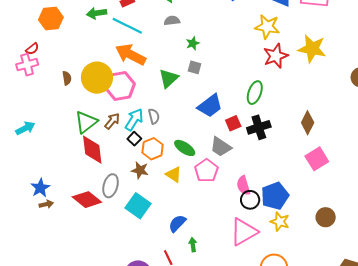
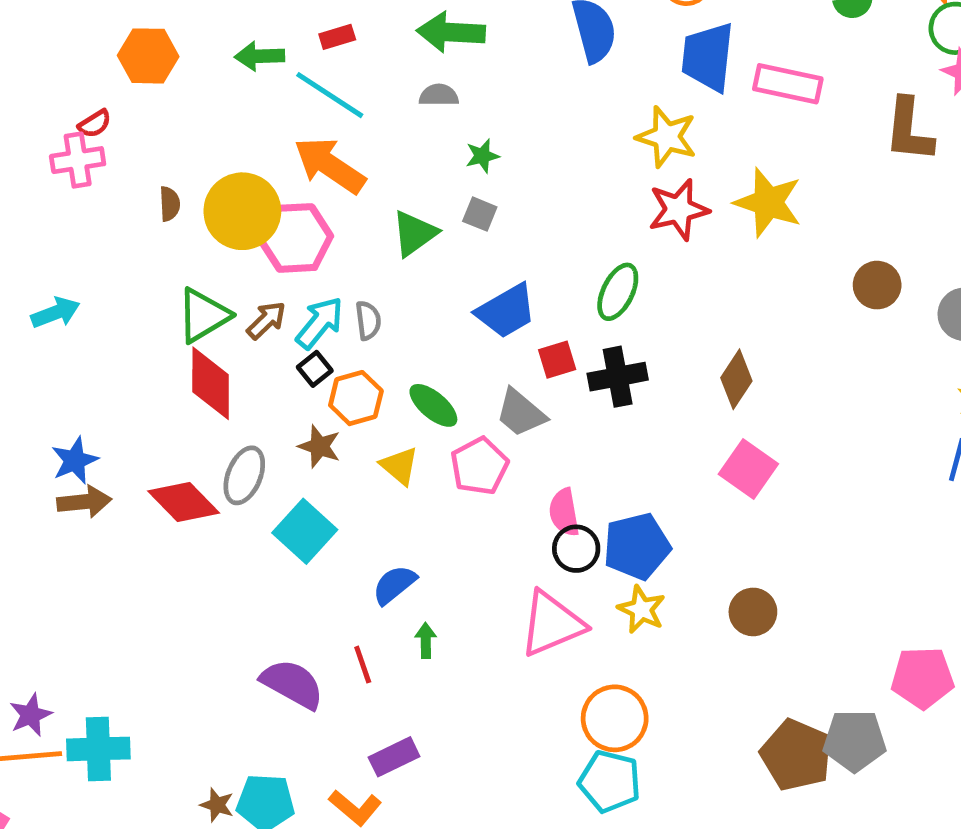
pink square: (317, 159) -> (748, 469), turned -30
brown arrow: (46, 204) -> (84, 502), size x1.5

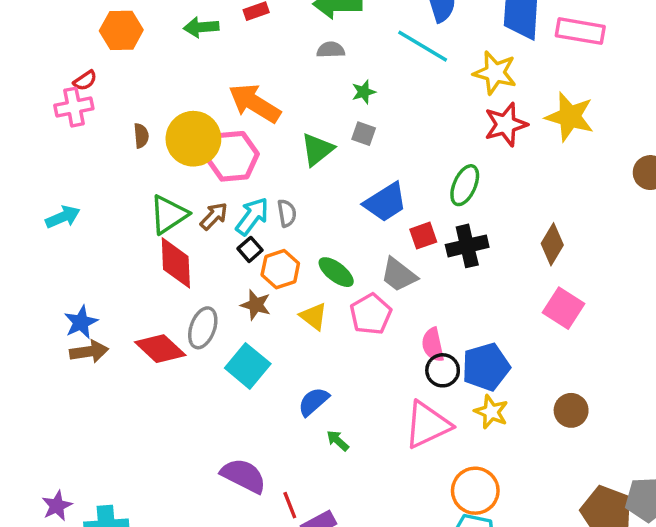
cyan line: (330, 95) -> (423, 46), moved
green arrow: (426, 640) -> (338, 441), turned -45
red line: (363, 665) -> (290, 505), moved

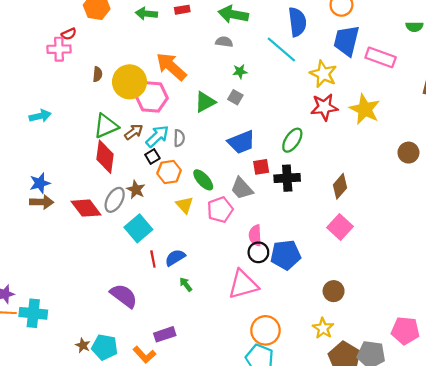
brown star: (256, 305) -> (136, 190), moved
yellow star: (491, 412) -> (323, 328), moved
red line: (290, 505) -> (153, 259), moved

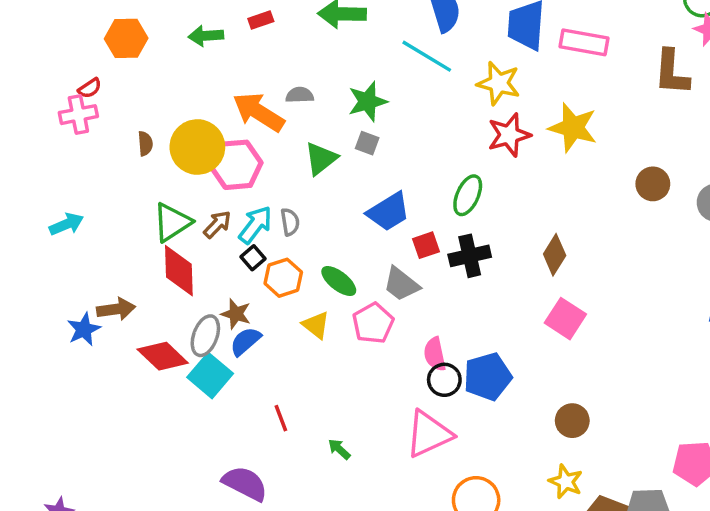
gray semicircle: (224, 42) -> (300, 95), moved
green star: (240, 71) -> (367, 101), size x1.6
brown arrow: (42, 202) -> (116, 309), moved
cyan square: (138, 228) -> (210, 375), moved
blue semicircle: (175, 258) -> (245, 341), moved

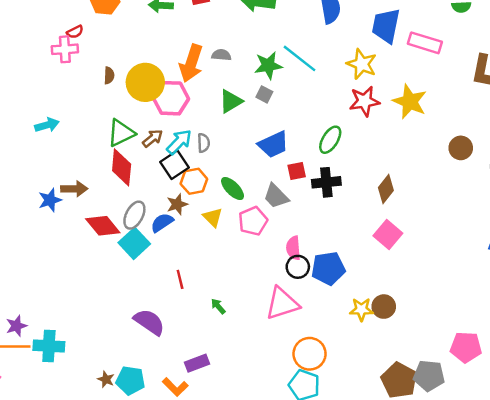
cyan line: (427, 56) -> (300, 58), moved
orange arrow: (259, 112) -> (191, 63), turned -111
black square: (253, 258) -> (175, 165), size x1.6
brown star: (236, 314) -> (177, 204), moved, turned 30
yellow star: (566, 482) -> (361, 309), moved, turned -30

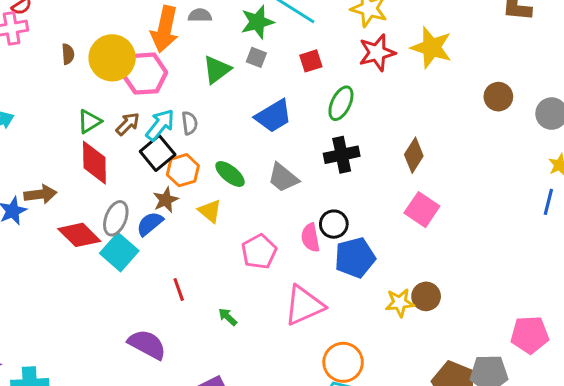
green triangle: (121, 133) -> (89, 121), size x0.7
red square: (297, 171) -> (311, 61), moved
pink pentagon: (253, 221) -> (259, 252), moved
black circle: (298, 267) -> (334, 224), moved

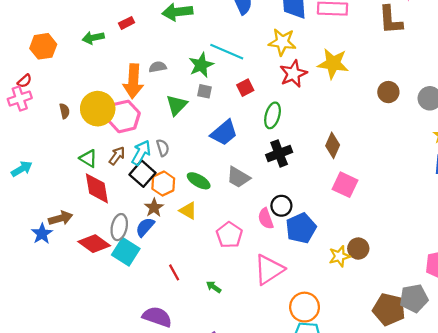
green triangle: (89, 121) -> (88, 158), turned -48

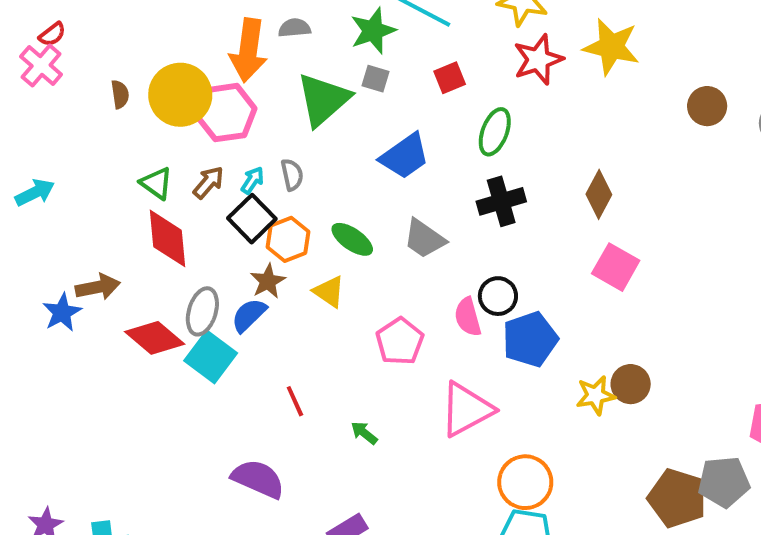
pink cross: (20, 99) -> (41, 66), turned -35
green triangle: (177, 105) -> (323, 100), size x1.4
cyan arrow: (141, 153) -> (252, 180), size x0.6

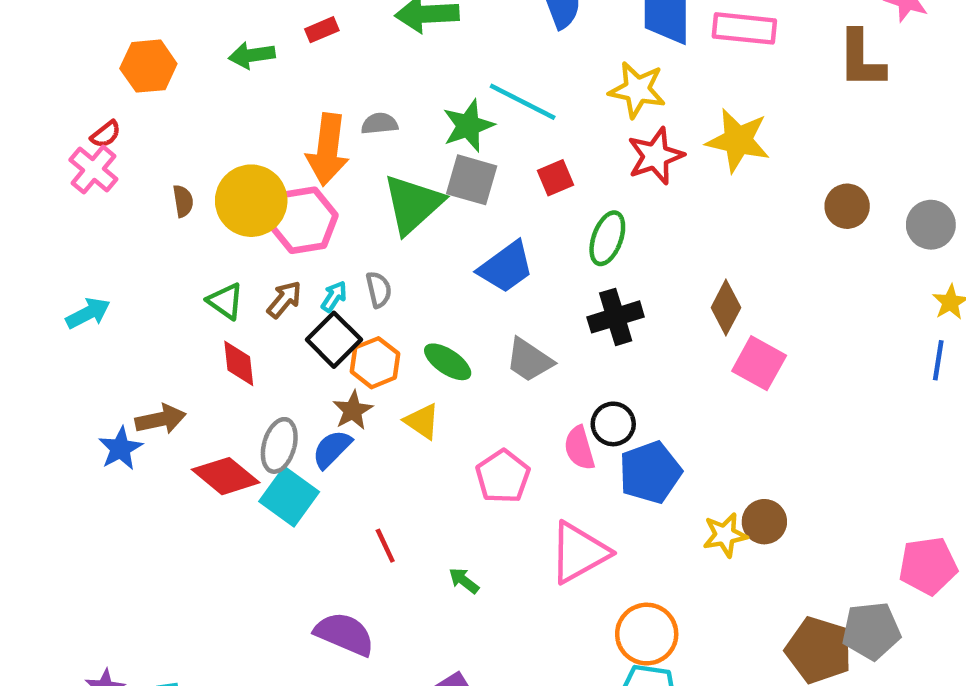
gray square: (375, 79) -> (472, 180), size x1.6
red diamond: (168, 238) -> (239, 363), size x0.7
pink square: (616, 267) -> (759, 363), moved

